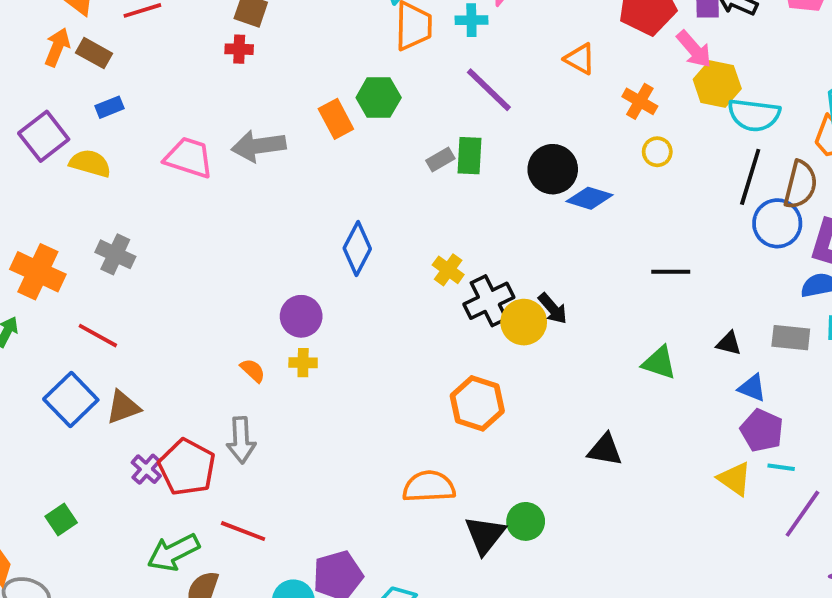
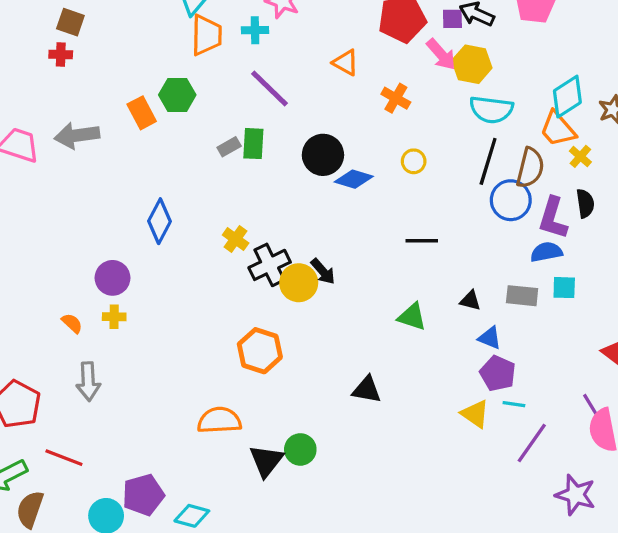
yellow hexagon: (717, 84) -> (472, 64), moved
yellow circle: (657, 152) -> (414, 161), moved
gray arrow: (241, 440) -> (88, 381), moved

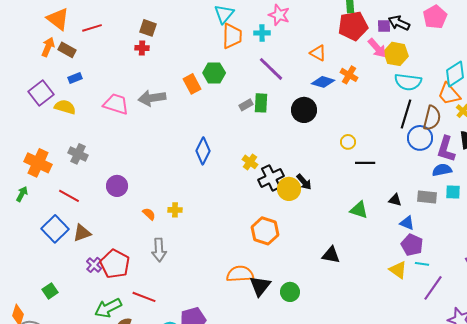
yellow circle: (414, 161) -> (348, 142), moved
blue diamond: (354, 179) -> (323, 82), moved
purple circle: (113, 278) -> (117, 186), moved
black triangle: (266, 461) -> (260, 286), moved

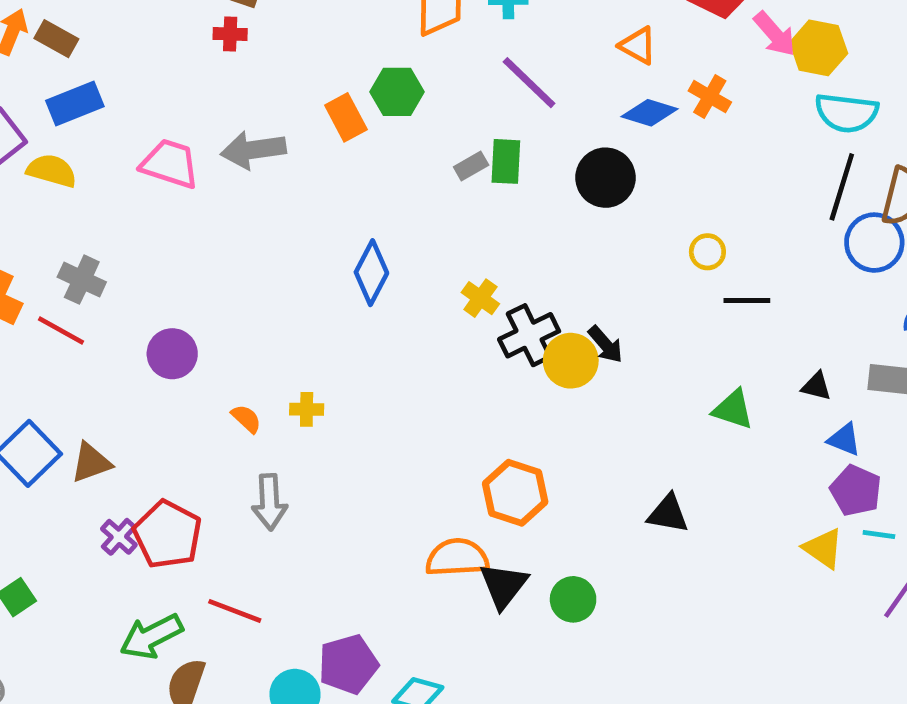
blue rectangle: (75, 78) -> (75, 103), size x1.6
red line: (69, 196) -> (61, 331), moved
orange hexagon: (265, 231) -> (515, 493), moved

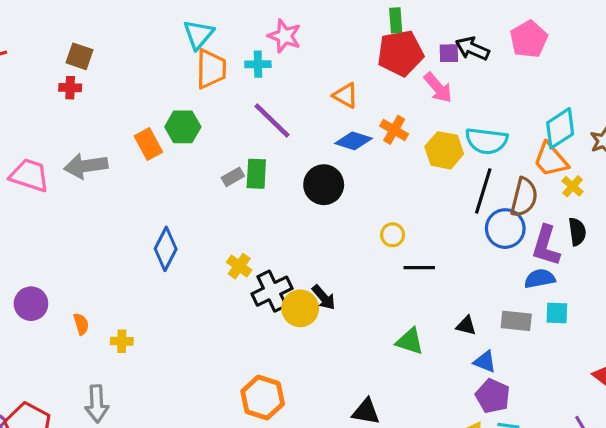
yellow hexagon: (819, 48) -> (444, 150), moved
orange semicircle: (246, 419) -> (81, 324), moved, turned 30

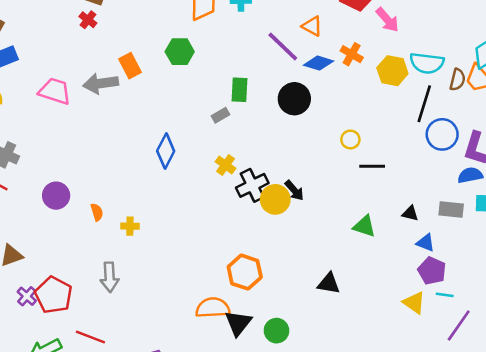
red cross: (70, 88) -> (88, 20), turned 36
purple line: (272, 121) -> (283, 47), moved
orange rectangle: (148, 144) -> (130, 66), moved
gray rectangle: (233, 177) -> (220, 115), moved
brown semicircle: (524, 197) -> (457, 80), moved, size x0.7

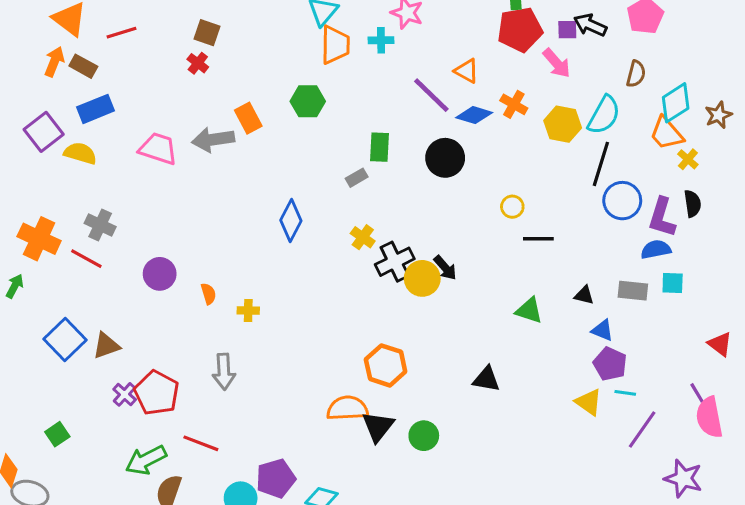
cyan semicircle: (427, 63) -> (604, 115), turned -68
brown semicircle: (457, 80) -> (636, 74), moved

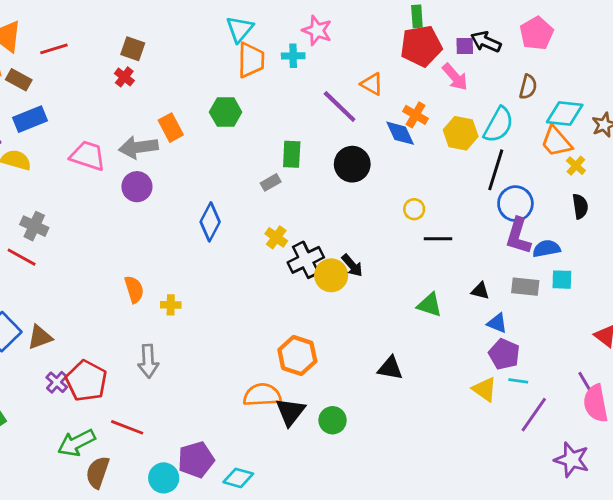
cyan diamond: (676, 103) -> (565, 114), turned 39
blue diamond: (474, 115) -> (400, 133), moved, turned 48
purple L-shape: (662, 217) -> (518, 236), moved
purple circle: (160, 274) -> (137, 187), moved
orange semicircle: (209, 294) -> (134, 289), size x1.4

